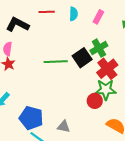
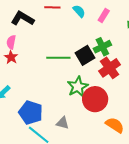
cyan semicircle: (74, 14) -> (79, 11), turned -48
green star: (106, 90) -> (78, 87), moved, turned -30
red circle: (95, 101) -> (95, 99), size x1.6

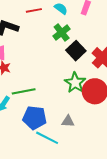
green cross: (102, 47) -> (62, 32), moved
green line: (58, 58) -> (24, 91), moved

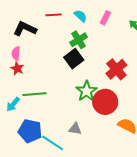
black square: (76, 51) -> (74, 59), moved
blue pentagon: (35, 118) -> (30, 131), moved

